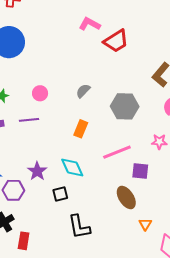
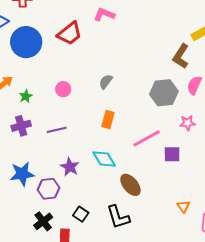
red trapezoid: (116, 41) -> (70, 33), moved
gray hexagon: (125, 106) -> (164, 93), moved
purple line: (29, 120) -> (57, 130), moved
black square: (60, 194) -> (81, 214), moved, turned -35
brown ellipse: (126, 197) -> (130, 185), moved

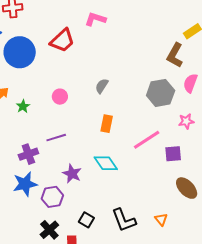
purple cross: (21, 126) -> (28, 154), moved
brown ellipse: (130, 185) -> (187, 188), moved
orange triangle: (183, 207) -> (161, 219), moved

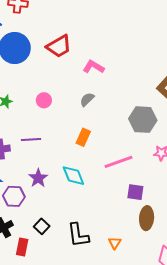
pink L-shape: (95, 19) -> (93, 67), moved
purple square: (173, 154) -> (135, 192), moved
brown ellipse: (187, 188) -> (147, 218), turned 35

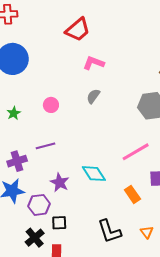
red trapezoid: (59, 46) -> (78, 30), moved
orange rectangle: (83, 137) -> (132, 194), moved, turned -48
black square: (42, 226) -> (59, 223), moved, turned -35

